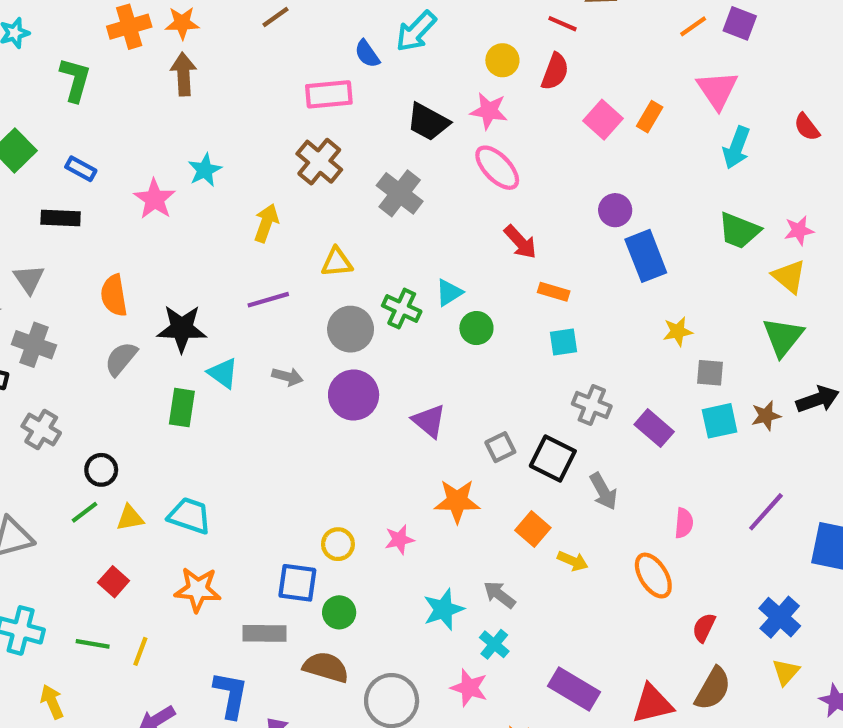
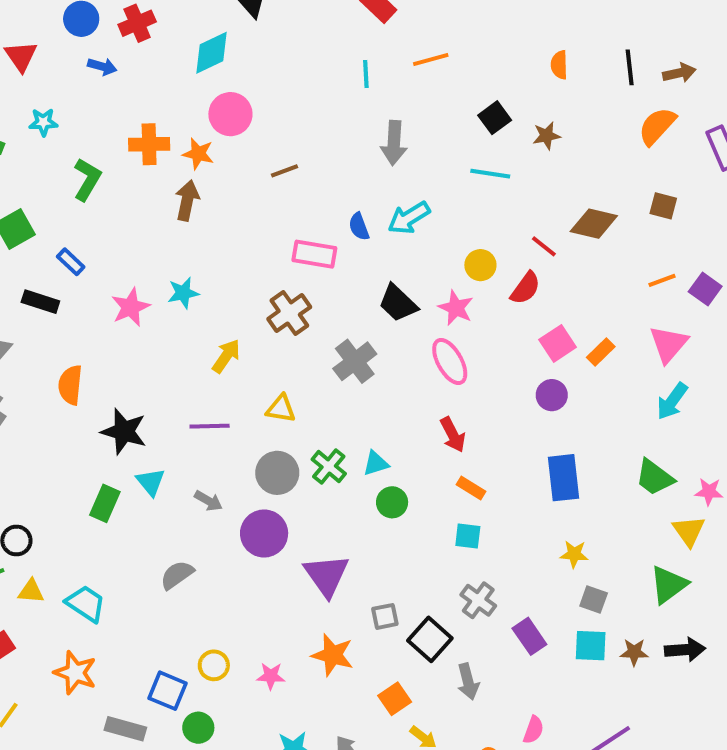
purple circle: (615, 210) -> (552, 395), moved
gray semicircle: (121, 359) -> (177, 575), moved
purple triangle: (429, 421) -> (326, 575), size x1.4

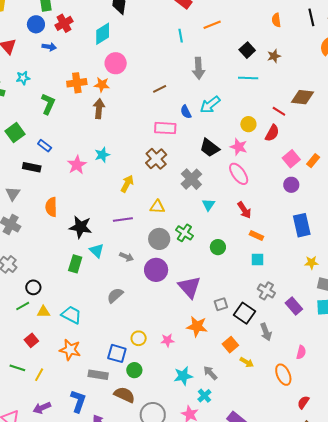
brown line: (285, 171) -> (160, 89), moved
cyan triangle: (376, 463) -> (208, 205), moved, turned -32

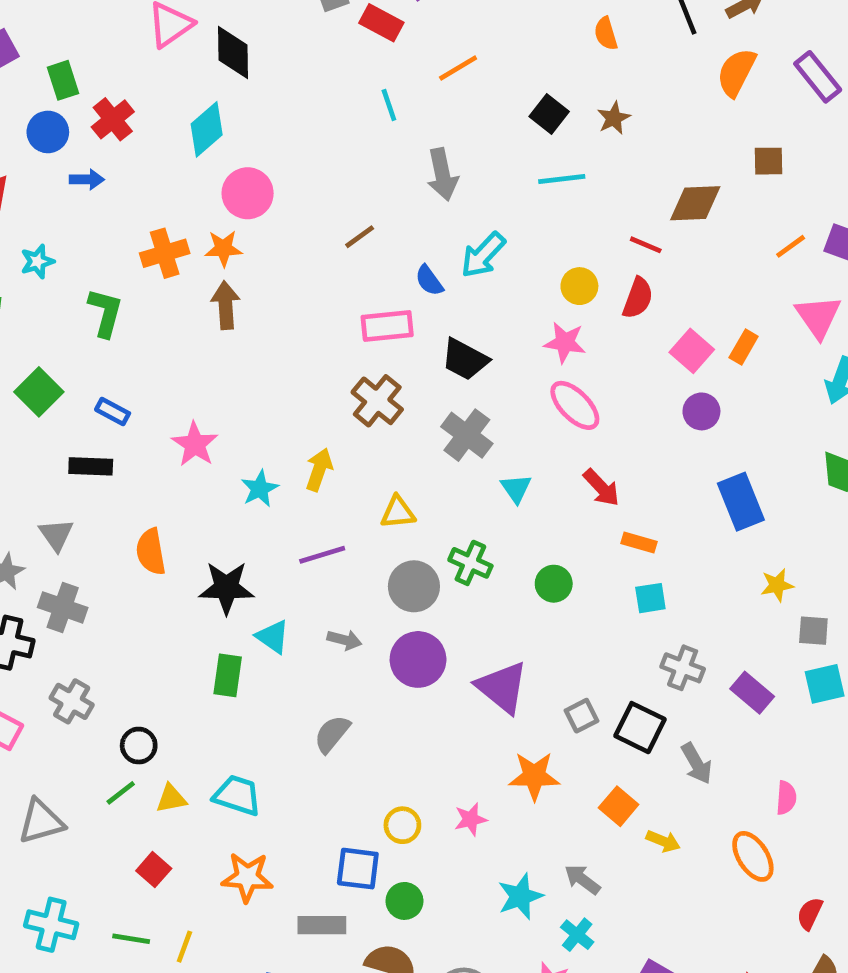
black trapezoid: (210, 148) -> (465, 359), moved
cyan star: (102, 155) -> (260, 489), moved

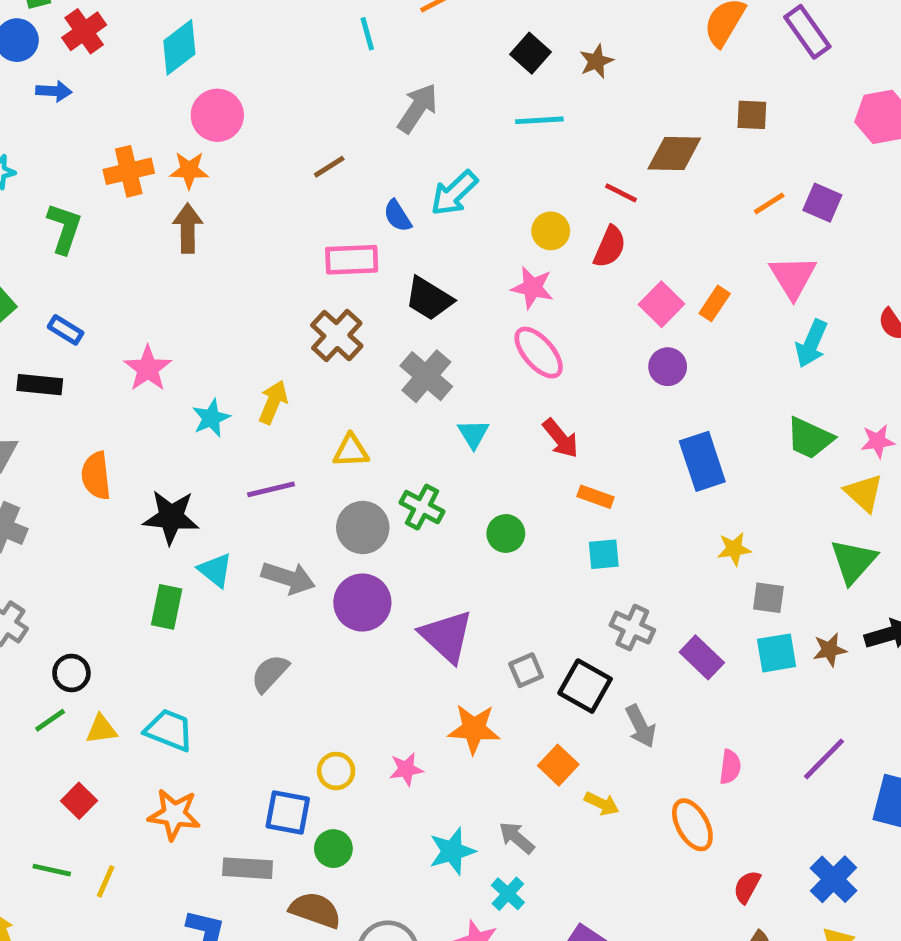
gray arrow: (442, 174) -> (418, 108), turned -138
gray arrow: (344, 640) -> (288, 578), size x1.5

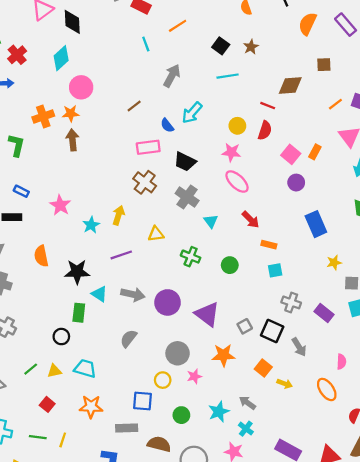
gray circle: (363, 528) -> (178, 353), moved
black circle: (71, 673) -> (61, 337), moved
green circle: (333, 849) -> (181, 415), moved

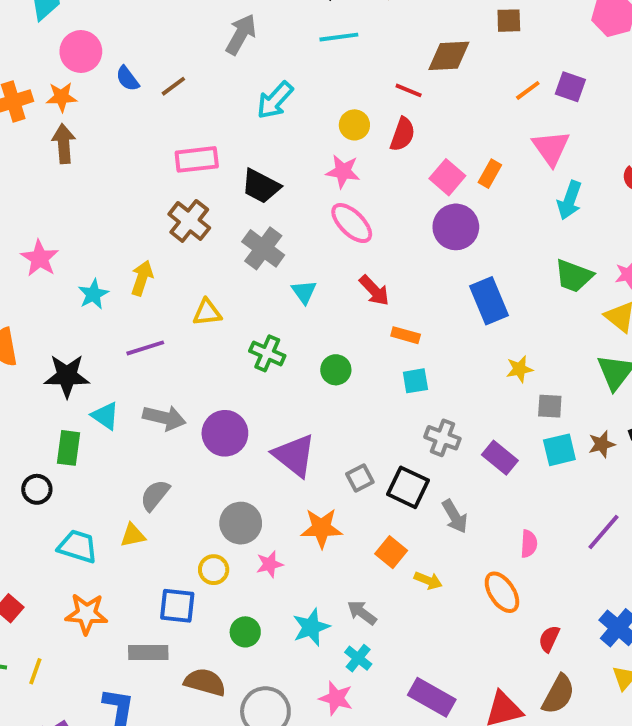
blue semicircle: (167, 125) -> (127, 79), moved
purple circle: (296, 183) -> (456, 227), size x1.5
yellow triangle: (54, 371) -> (133, 535), moved

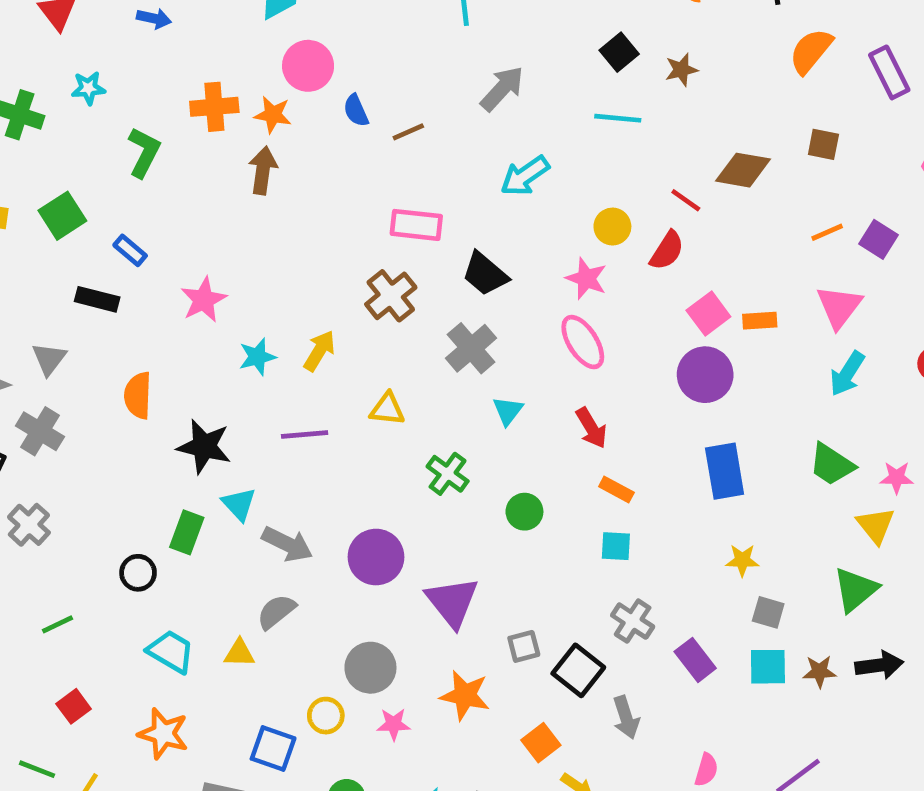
orange rectangle: (490, 174) -> (760, 321), turned 44
gray arrow: (164, 418) -> (287, 544), moved

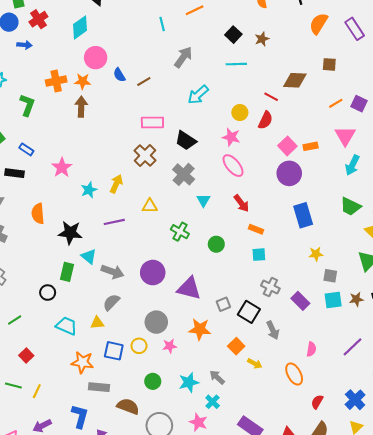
purple triangle: (452, 602) -> (189, 288), turned -30
orange star: (163, 734) -> (82, 362), moved
blue square: (273, 749) -> (114, 351), moved

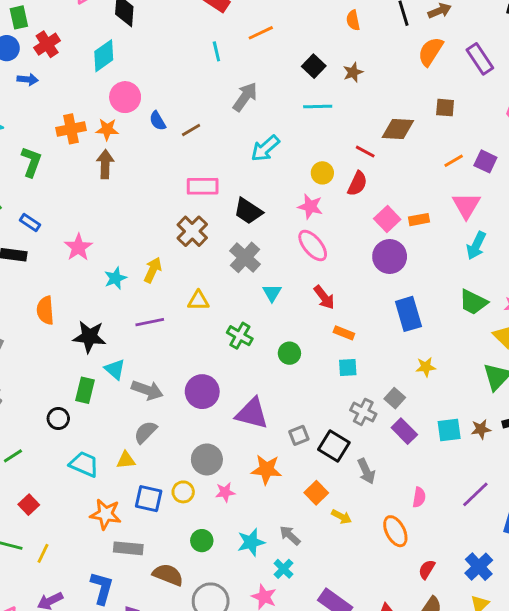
gray square: (330, 276) -> (395, 398), moved, turned 32

